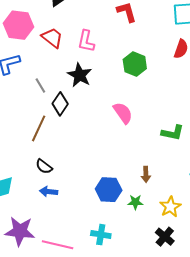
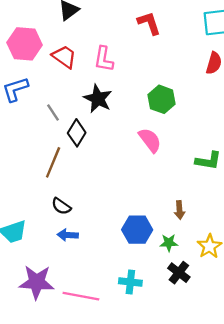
green hexagon: (135, 64) -> (162, 99), moved
black cross: (165, 237) -> (179, 273), moved

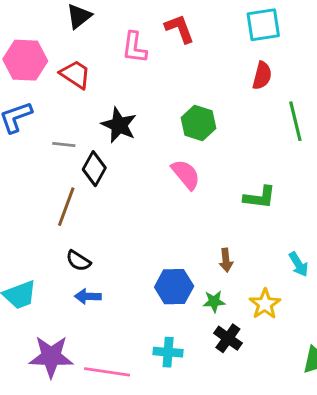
pink L-shape: (104, 59) -> (134, 47), moved
gray line: (53, 113) -> (64, 144), turned -48

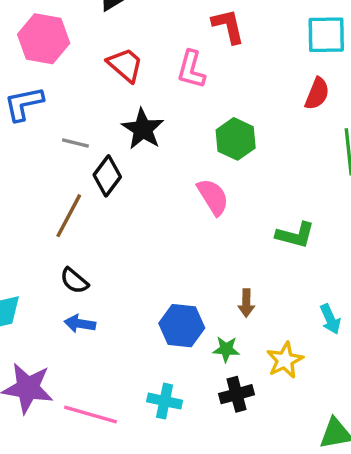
pink L-shape: (134, 47) -> (191, 69), moved
red trapezoid: (75, 74) -> (125, 65), moved
black cross: (228, 338) -> (237, 394), turned 32

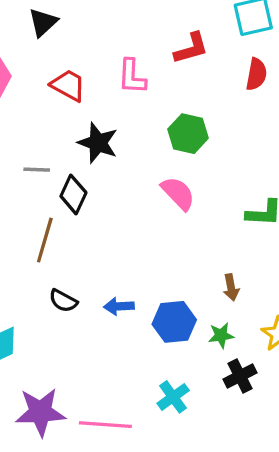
red L-shape: (228, 26) -> (191, 48), moved, turned 99
blue arrow: (80, 324) -> (119, 306), moved
cyan cross: (165, 401) -> (173, 397), turned -36

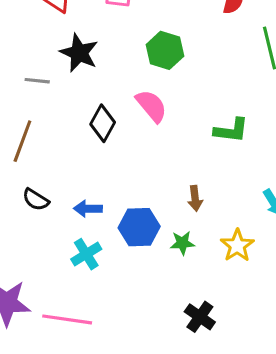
gray line: (37, 170) -> (37, 81), moved
black diamond: (73, 194) -> (103, 123), moved
black cross: (240, 376) -> (200, 317), moved, turned -32
cyan cross: (173, 397) -> (86, 254), moved

